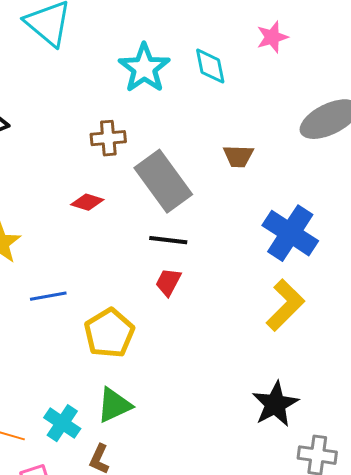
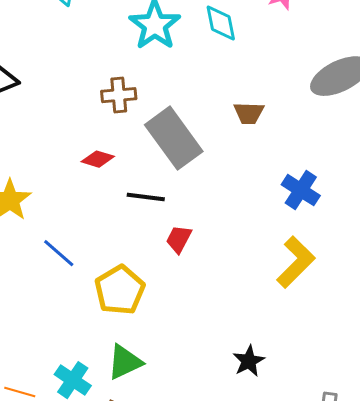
blue cross: (290, 233) -> (301, 190), size x0.7
black line: (168, 240) -> (146, 197), moved
blue line: (48, 296) -> (59, 253), turned 51
black star: (275, 404) -> (249, 361), moved, size x0.7

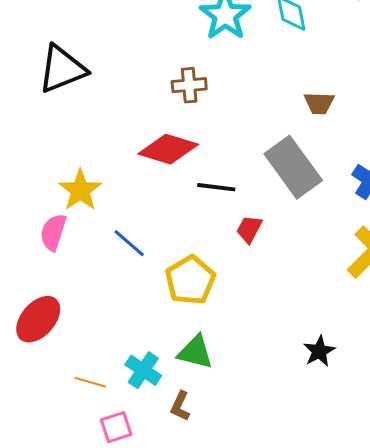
gray rectangle: (174, 138) -> (293, 167), moved
red diamond: (98, 159) -> (168, 149), size x1.8
green triangle: (125, 362) -> (195, 352), turned 39

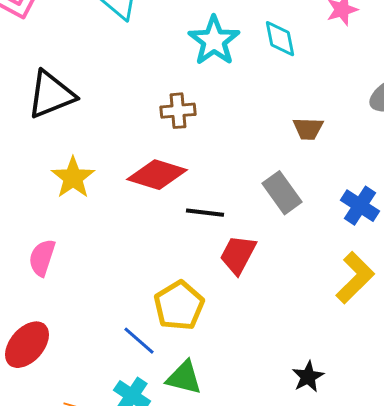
gray rectangle: (293, 167) -> (282, 193), size x0.7
yellow star: (80, 190) -> (73, 178), moved
red trapezoid: (249, 229) -> (238, 255), size x1.4
blue line: (129, 243) -> (139, 341), moved

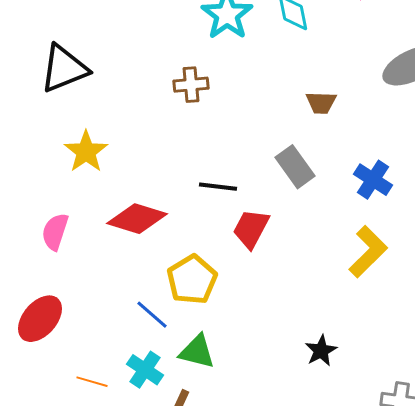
red diamond: (157, 175) -> (137, 219), moved

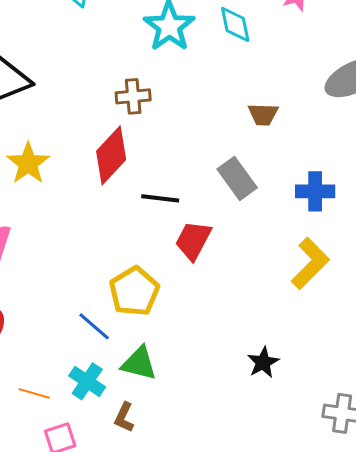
blue cross: (373, 180) -> (315, 191), turned -33
red diamond: (137, 219) -> (111, 155), moved, turned -64

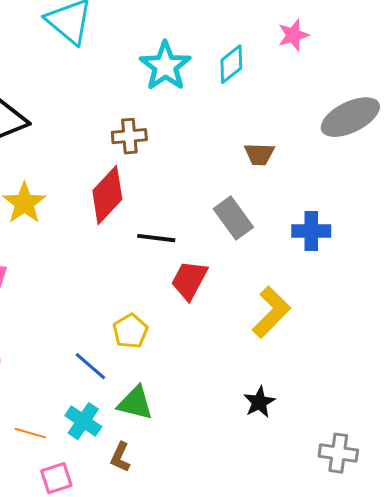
cyan diamond: (235, 24) -> (231, 64), turned 63
yellow L-shape: (310, 263) -> (271, 312), moved
yellow pentagon: (134, 291) -> (130, 331), size x0.7

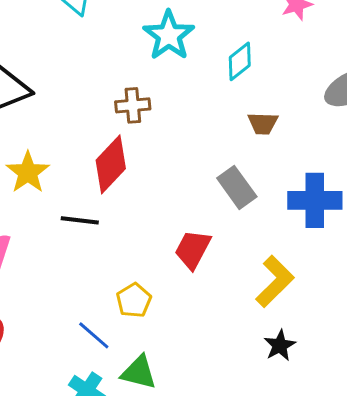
cyan diamond: (231, 64) -> (240, 61), moved
blue cross: (311, 231) -> (315, 200), size x1.4
black line: (156, 238) -> (80, 220), moved
black star: (259, 402) -> (280, 345), moved

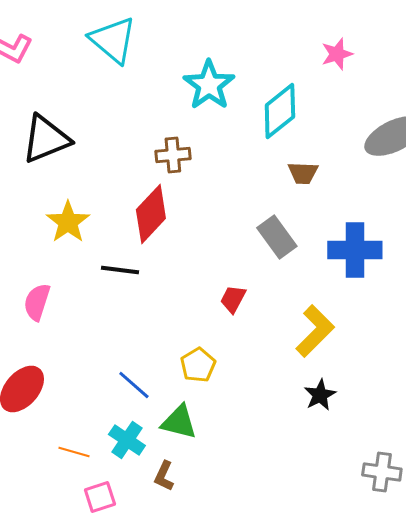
cyan diamond: (240, 61) -> (280, 111), size x1.4
red trapezoid: (193, 249) -> (233, 299), size x0.7
yellow pentagon: (134, 300) -> (198, 365), moved

